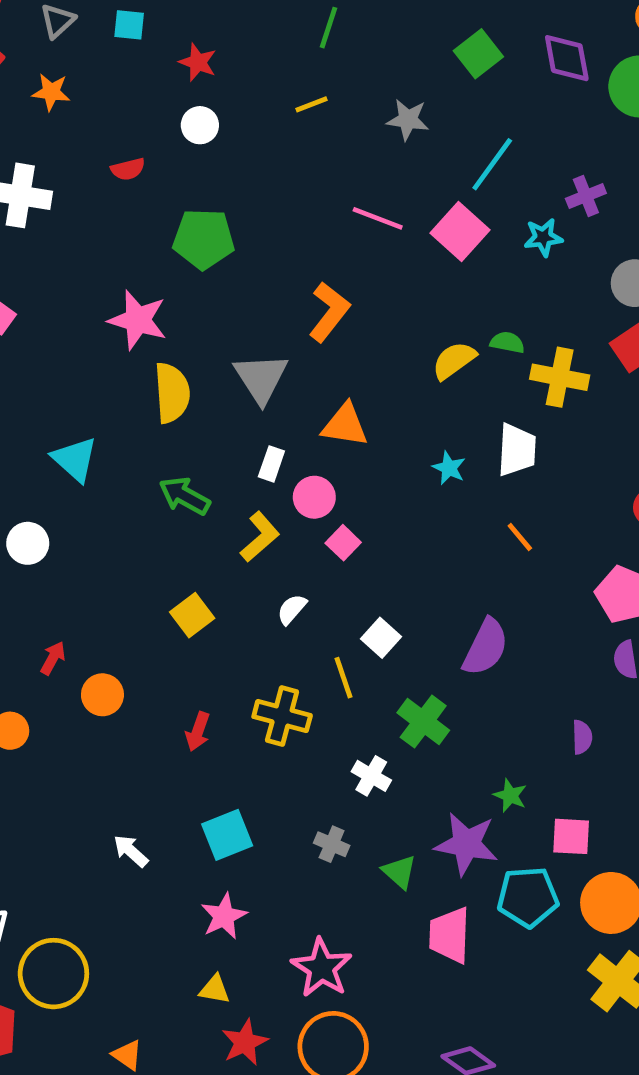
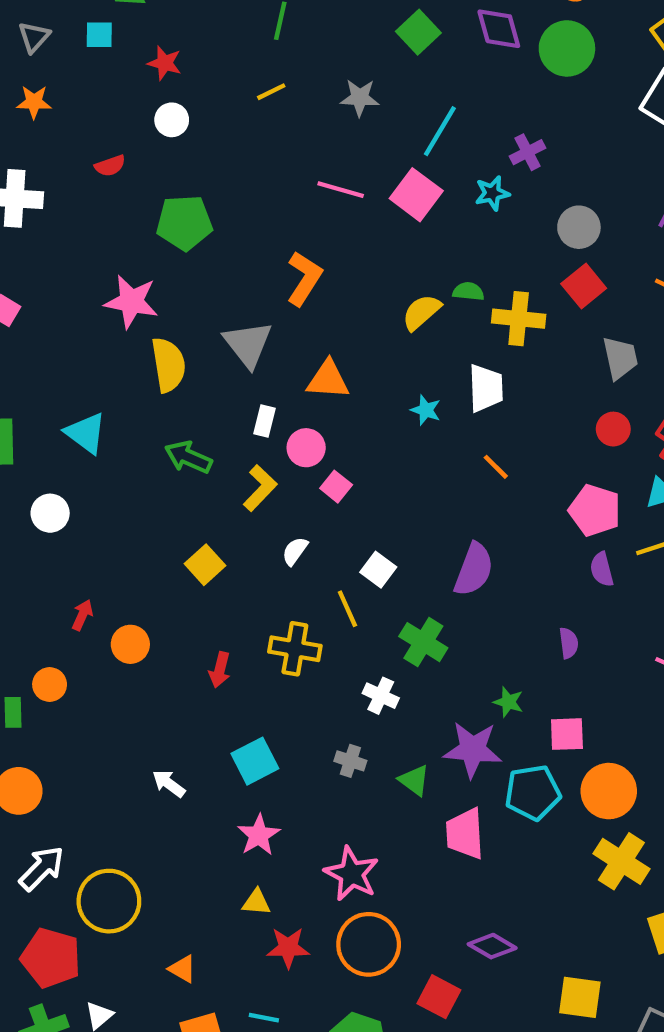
red star: (245, 1042) -> (288, 948), turned 30

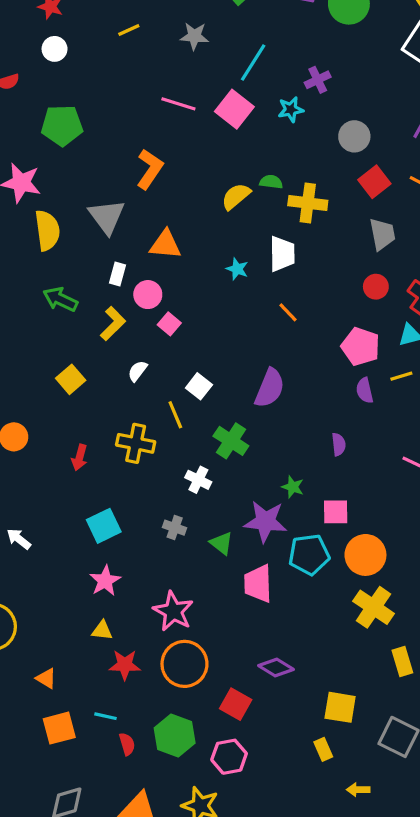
red square: (584, 286) -> (374, 182), moved
white arrow: (169, 784) -> (19, 539), moved

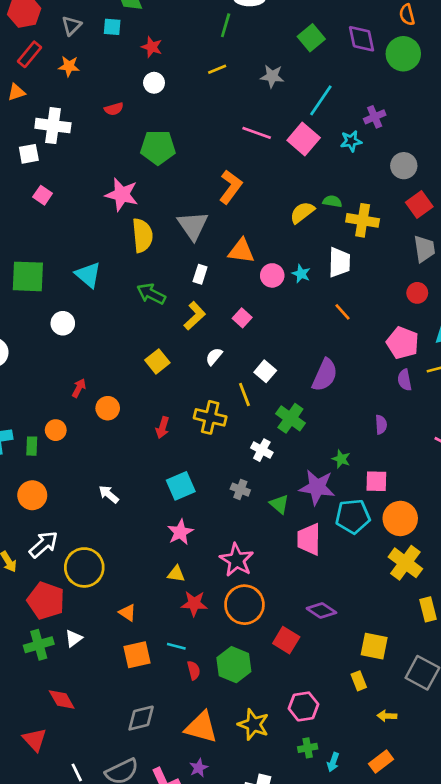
pink circle: (148, 295) -> (272, 275), moved
pink hexagon: (229, 757) -> (304, 706), moved

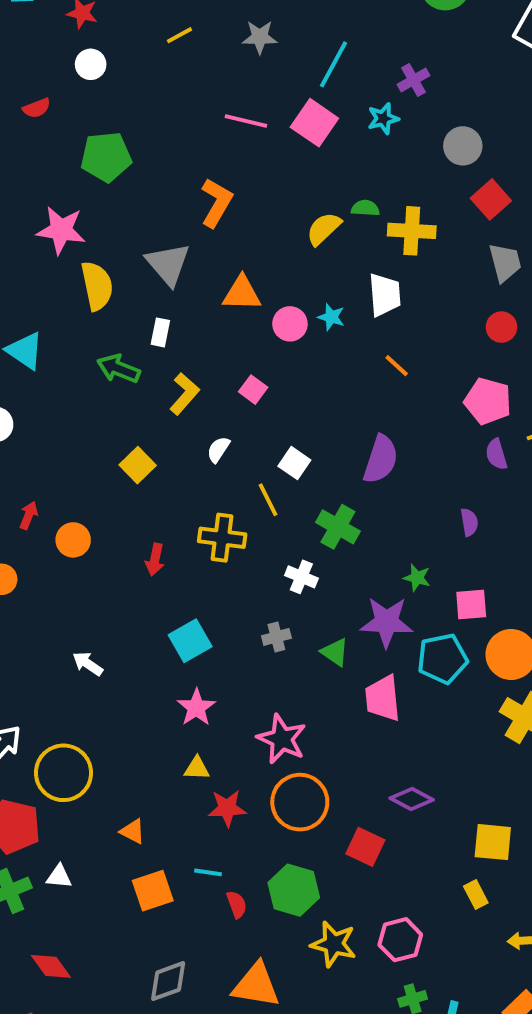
white rectangle: (200, 274) -> (160, 332), moved
gray cross: (240, 490) -> (276, 637), turned -30
white triangle: (74, 638) -> (59, 877), turned 48
yellow star: (253, 724) -> (334, 944), moved

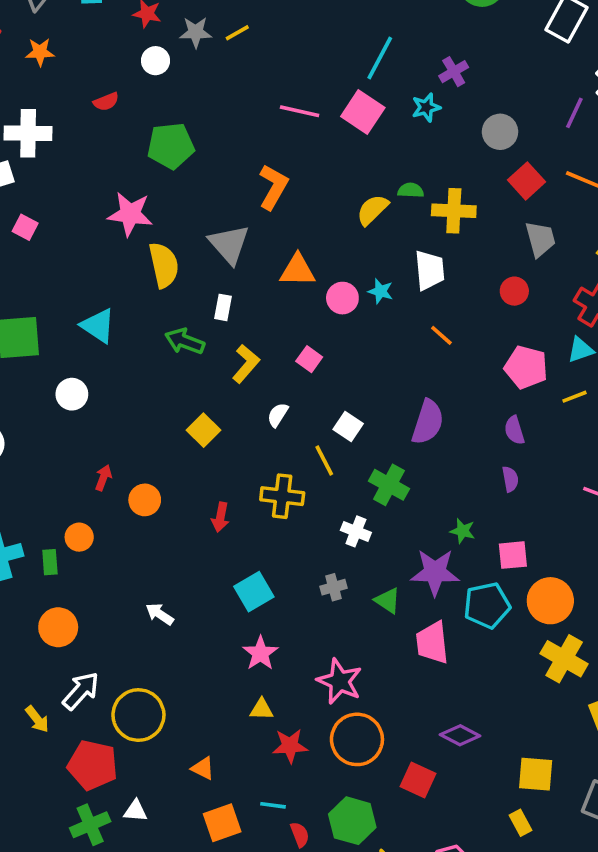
gray star: (260, 37) -> (196, 32), moved
red circle: (501, 327) -> (514, 291), moved
purple semicircle: (496, 454) -> (514, 430), moved

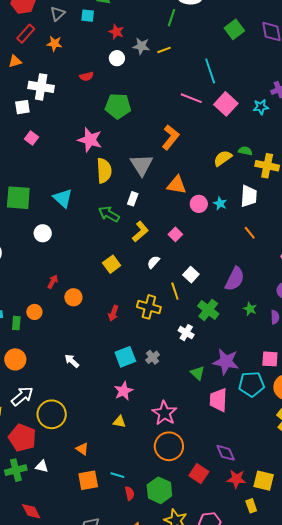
cyan line: (380, 58) -> (210, 71), moved, turned -55
green star: (463, 531) -> (250, 309), moved
gray cross: (334, 587) -> (153, 357), moved, turned -32
purple diamond: (460, 735) -> (226, 453), turned 30
red star: (290, 746) -> (236, 479), moved

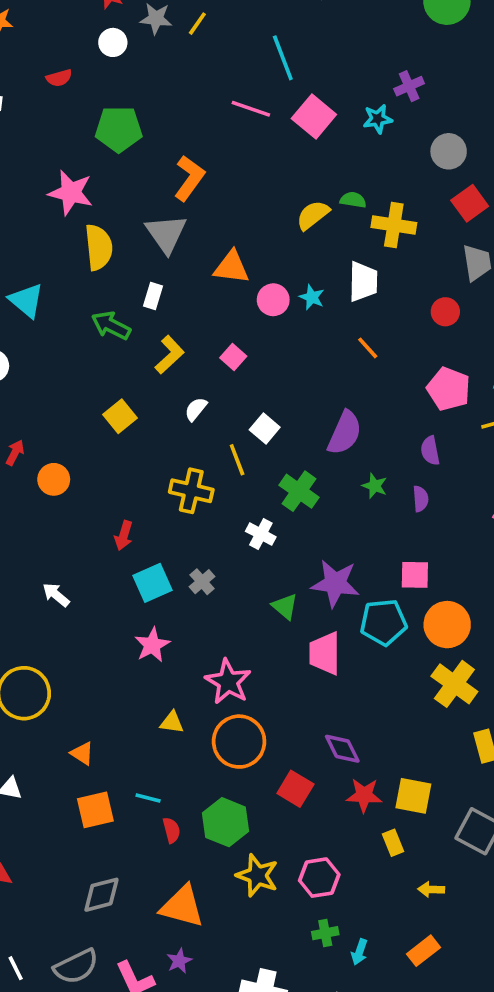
yellow line: (164, 50) -> (197, 24), turned -32
orange L-shape: (171, 137) -> (189, 178), moved
red arrow: (113, 313) -> (124, 535), moved
yellow triangle: (119, 422) -> (172, 722), moved

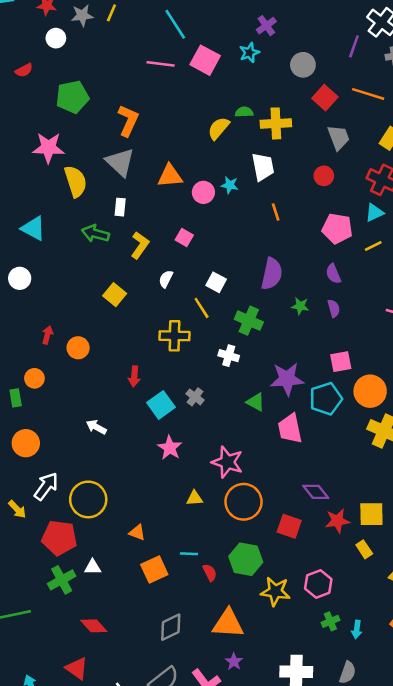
orange line: (368, 348) -> (276, 212), turned 36

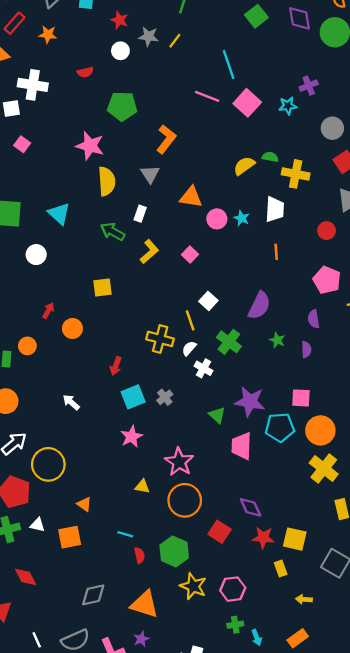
gray triangle: (120, 162) -> (150, 174), size x0.7
white semicircle: (166, 279) -> (189, 348), moved
yellow square: (115, 295) -> (103, 287), moved, turned 30
orange square: (154, 570) -> (70, 537), moved
cyan arrow: (357, 629) -> (257, 638), turned -42

